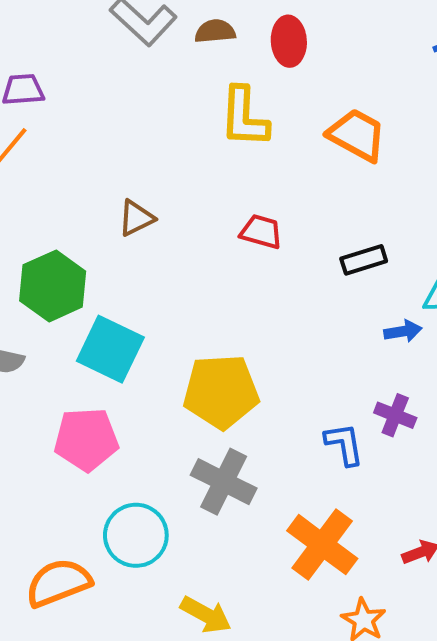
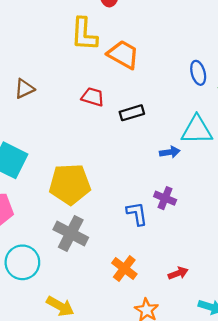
orange trapezoid: (357, 135) -> (123, 54), moved
black rectangle: (364, 260) -> (132, 113), moved
orange cross: (322, 545) -> (124, 268), size x0.7

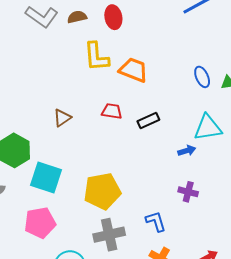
brown triangle: (24, 89) -> (62, 118), moved
blue L-shape: (137, 214) -> (156, 221), moved
gray cross: (71, 233) -> (109, 235), turned -32

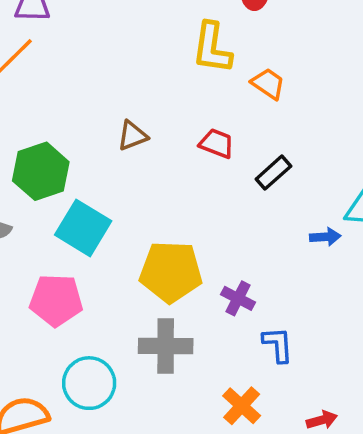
orange trapezoid: (134, 70) -> (268, 84), size x0.7
black rectangle: (148, 120) -> (273, 173), turned -30
purple cross: (188, 192) -> (238, 298), moved
blue L-shape: (156, 221) -> (278, 345), moved

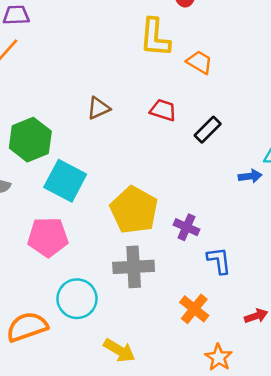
yellow pentagon: (171, 272) -> (134, 210), turned 30

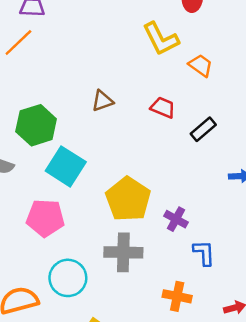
yellow L-shape: (155, 38) -> (161, 39), turned -36
orange cross: (194, 309) -> (177, 296), turned -32

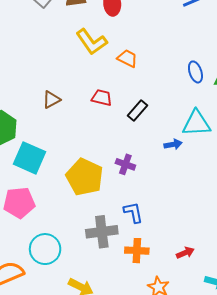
purple cross: (176, 219) -> (125, 164), moved
gray cross: (123, 252) -> (102, 232), moved
blue L-shape: (204, 253) -> (133, 212), moved

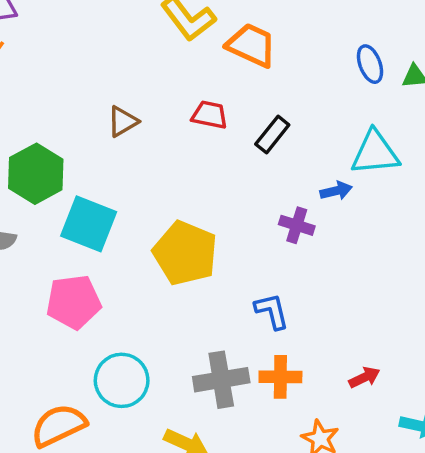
orange trapezoid: (127, 58) -> (251, 45), size x1.4
purple cross: (125, 164) -> (297, 225), moved
gray cross: (102, 232) -> (221, 380), moved

